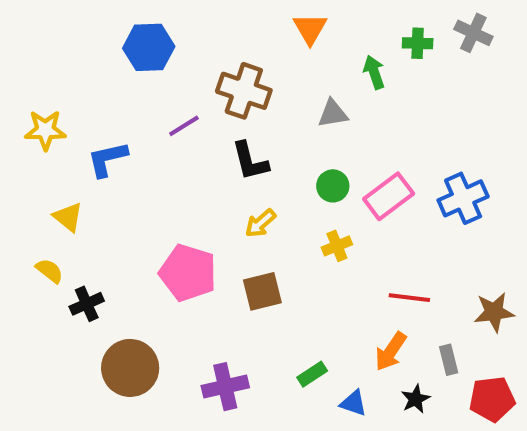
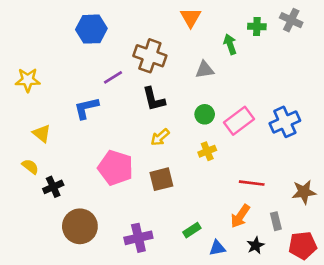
blue L-shape: (107, 159) -> (86, 108), moved
blue triangle: (353, 403) -> (217, 248), turned -30

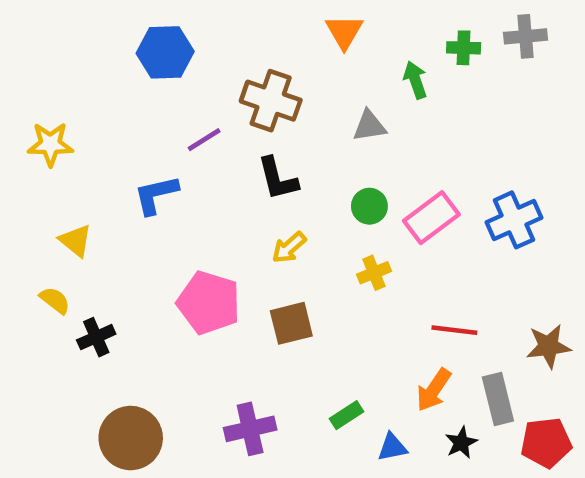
gray cross: (291, 20) -> (525, 36), turned -30
gray rectangle: (276, 221) -> (498, 399), size x1.5
brown circle: (80, 226) -> (131, 438), moved

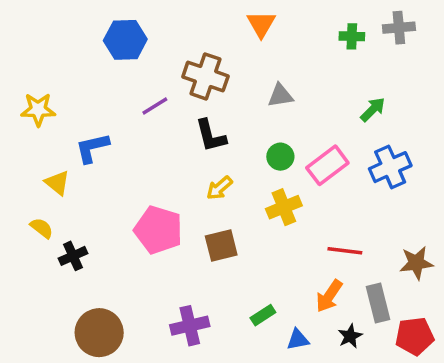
green arrow: (415, 80) -> (373, 110), moved, turned 64
blue L-shape: (156, 195) -> (92, 148), moved
yellow cross: (374, 273) -> (284, 207), size x1.4

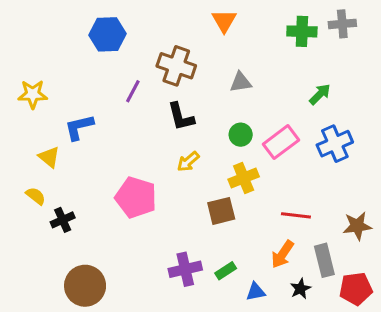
green cross: (352, 36) -> (302, 31), size x1.4
purple line: (155, 106) -> (133, 91), turned -30
brown square: (221, 245) -> (221, 211), moved
purple cross: (190, 326) -> (185, 269), moved

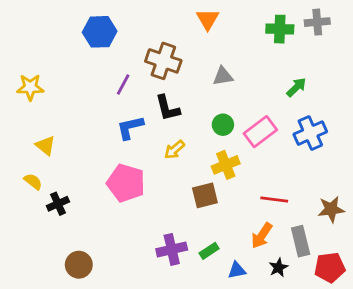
blue L-shape: (79, 127) -> (130, 127), moved
brown circle: (85, 286) -> (79, 265), size x0.7

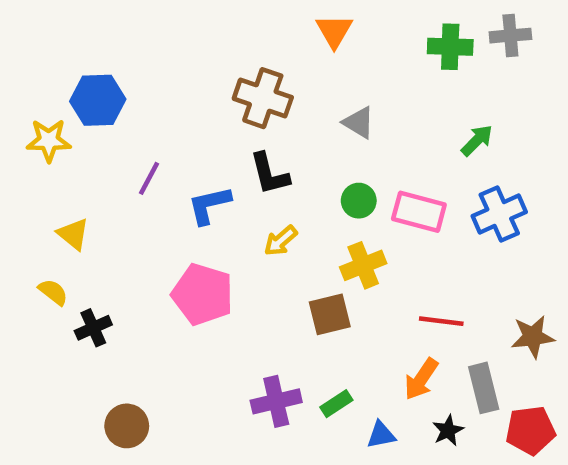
blue hexagon: (100, 32) -> (98, 100), moved
gray triangle: (223, 76) -> (359, 123), turned 40
purple line: (123, 84) -> (149, 178), moved
pink rectangle: (260, 132) -> (419, 212), turned 52

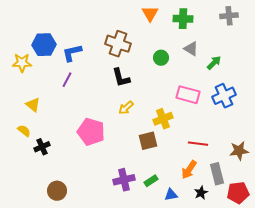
green cross: (450, 47) -> (183, 19), moved
gray triangle: (359, 123) -> (191, 49), moved
green circle: (359, 201) -> (161, 58), moved
blue L-shape: (209, 205) -> (72, 53), moved

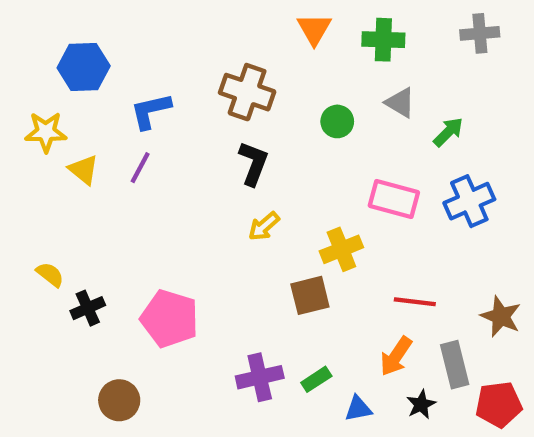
blue hexagon: (44, 45) -> (84, 67), moved
black L-shape: (121, 78) -> (253, 163), turned -145
yellow triangle: (33, 105) -> (84, 170), moved
pink pentagon: (91, 132) -> (170, 319), moved
brown star: (239, 151) -> (501, 316), turned 30

